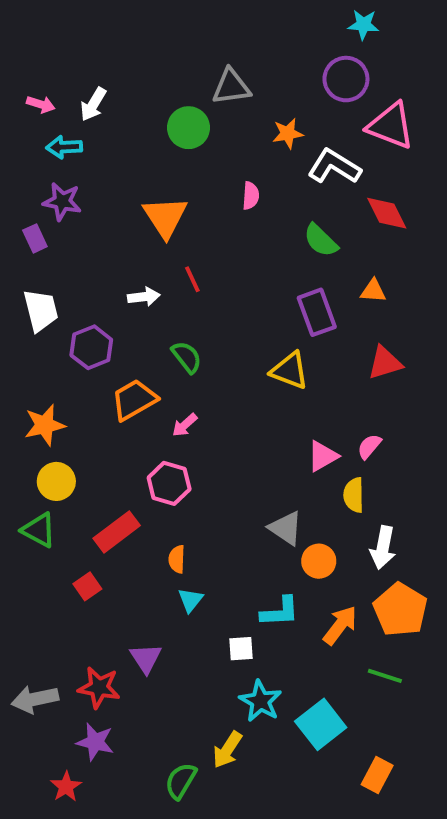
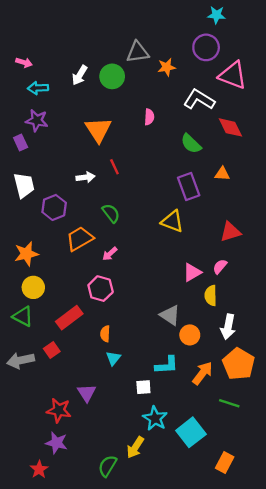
white arrow: (93, 104) -> (80, 75), moved
orange star: (288, 133) -> (167, 67), moved
red triangle: (385, 363) -> (230, 232), moved
gray arrow: (35, 699) -> (21, 360), moved

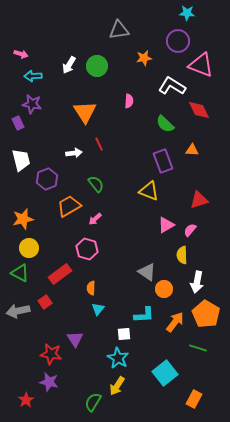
gray triangle: (138, 52) -> (119, 30), moved
pink triangle: (192, 272) -> (166, 225), moved
cyan star: (155, 418) -> (118, 358), moved
red star: (39, 469) -> (26, 400), moved

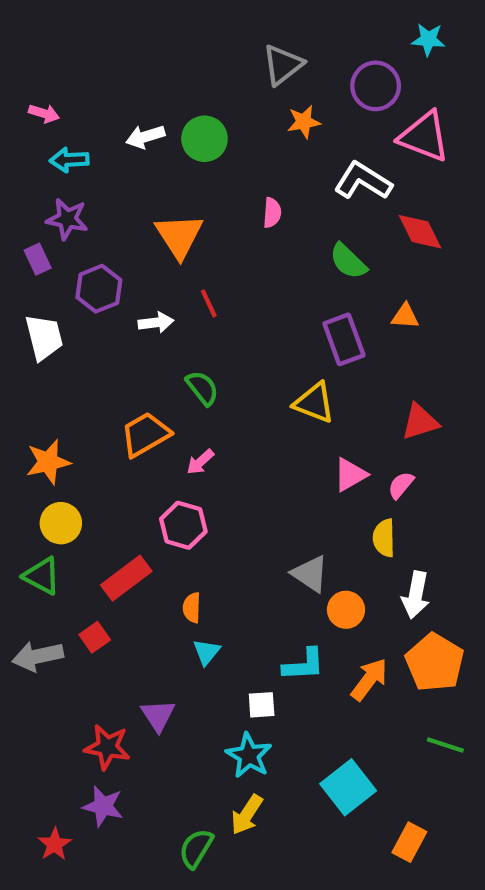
cyan star: (187, 13) -> (428, 39), moved
gray triangle: (119, 30) -> (283, 65), moved, turned -30
white arrow: (69, 65) -> (145, 137), turned 42
purple hexagon: (47, 179) -> (99, 289), moved
green line: (198, 348) -> (445, 745), moved

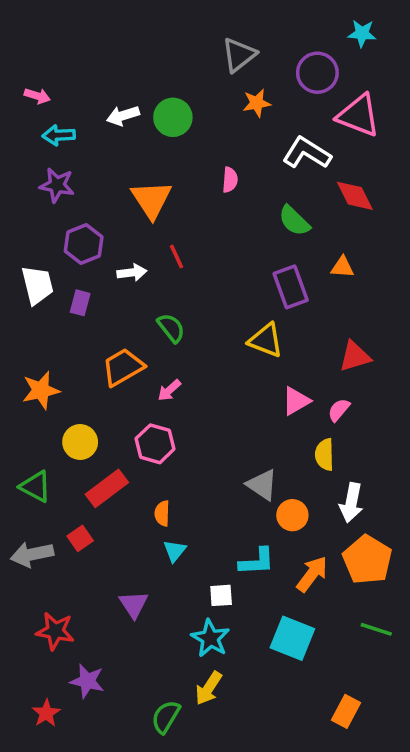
purple rectangle: (38, 259) -> (80, 303), moved, turned 40
yellow circle: (61, 523) -> (80, 442), moved
red star: (107, 747) -> (55, 631), moved
cyan square: (348, 787) -> (292, 638), moved, turned -30

